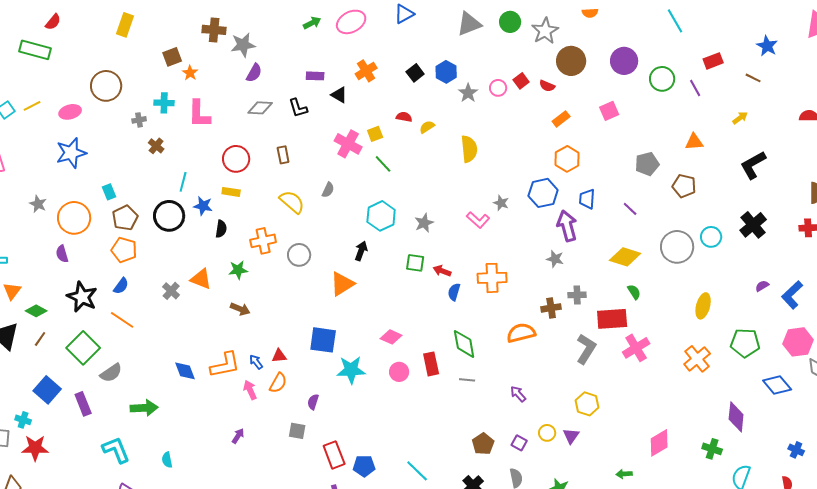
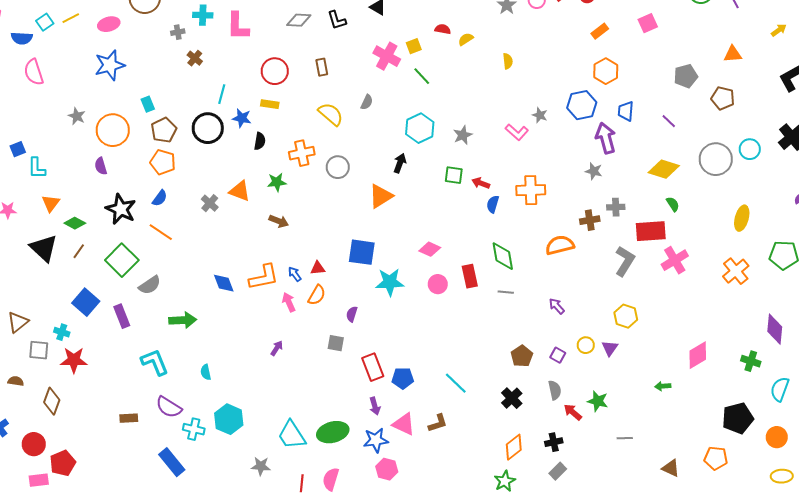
yellow semicircle: (469, 149) -> (508, 61), size x0.6

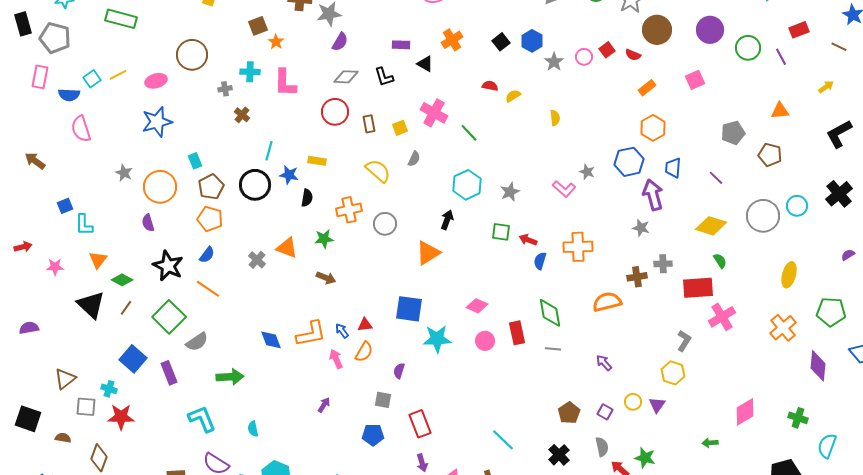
yellow square: (414, 46) -> (400, 128), moved
red circle: (275, 71) -> (335, 112), moved
gray L-shape: (625, 261) -> (684, 341), moved, size x0.7
purple diamond: (775, 329) -> (818, 366), moved
blue pentagon: (403, 378) -> (373, 435), moved

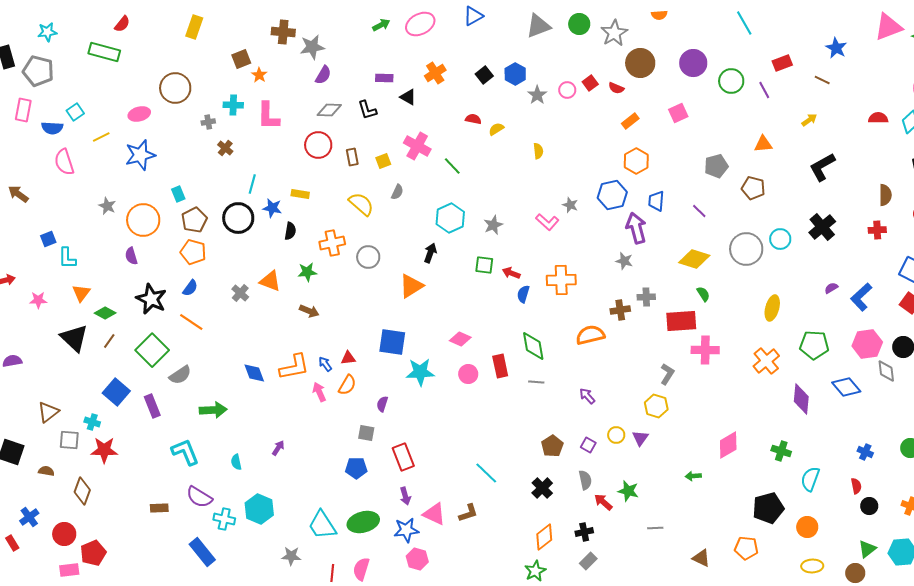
yellow line: (118, 75) -> (101, 137), moved
pink cross: (722, 317) -> (705, 350), turned 32
purple arrow: (324, 405) -> (278, 448), moved

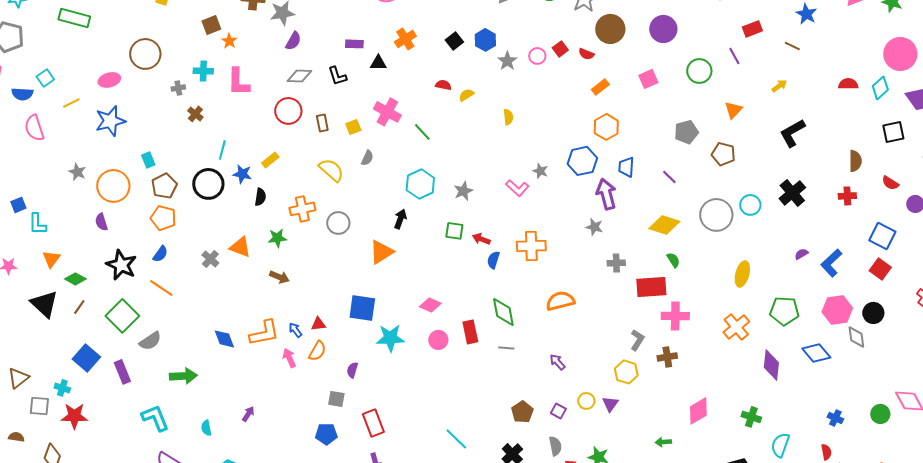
green circle: (731, 81) -> (699, 71), moved
black triangle: (408, 97) -> (378, 63), turned -30
orange triangle: (763, 144) -> (733, 110), turned -42
yellow rectangle: (300, 194) -> (270, 160), turned -48
brown cross: (620, 310) -> (667, 357), moved

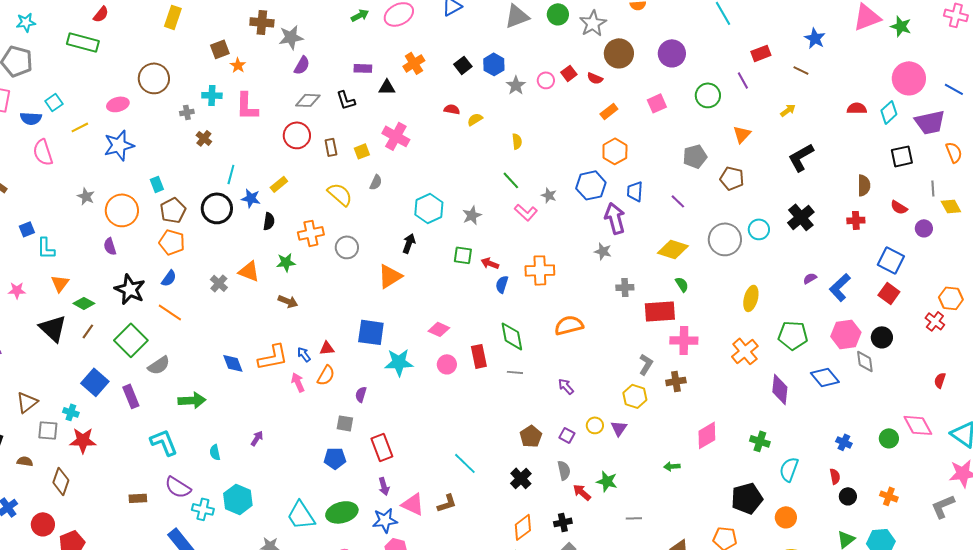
green line: (422, 132) -> (511, 180), moved

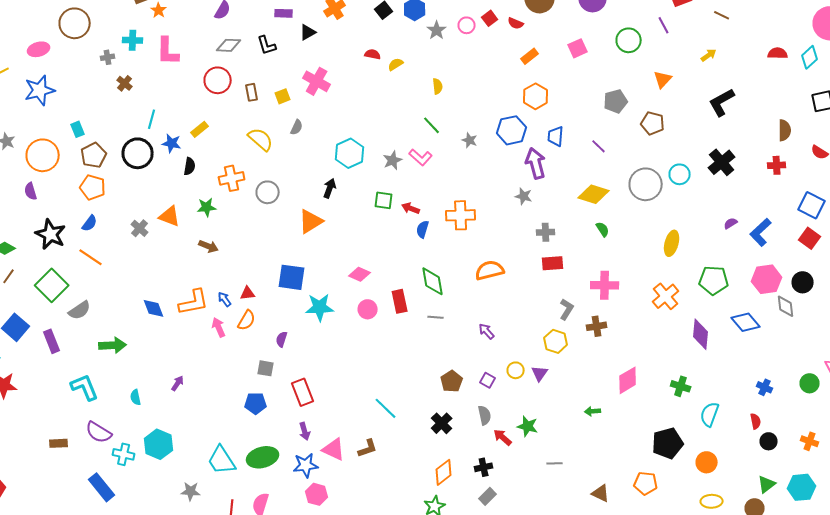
black triangle: (387, 87) -> (308, 32), turned -30
pink L-shape: (526, 212) -> (421, 157), moved
red rectangle: (660, 311) -> (553, 263), moved, size x0.7

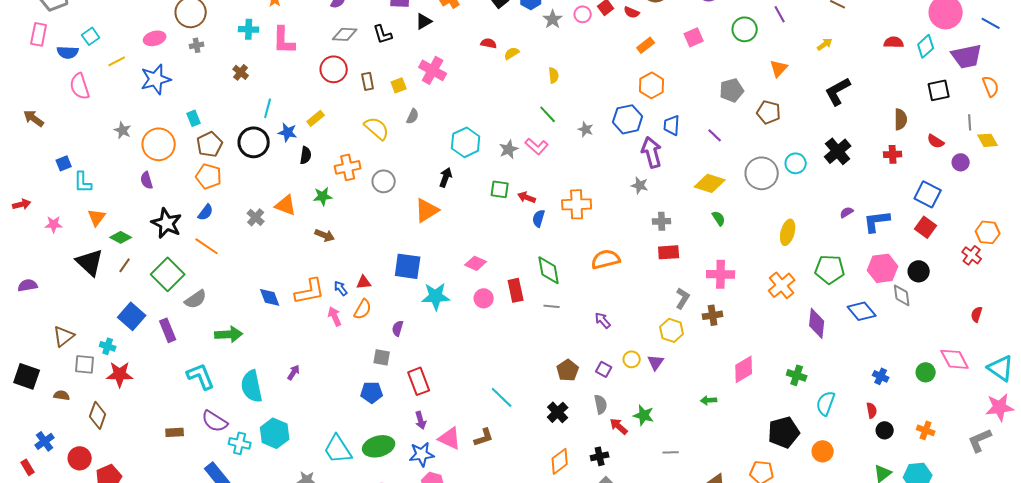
gray cross: (108, 57) -> (197, 45), moved
blue L-shape: (761, 232) -> (877, 221), turned 36
cyan semicircle: (136, 397) -> (252, 386), size x2.0

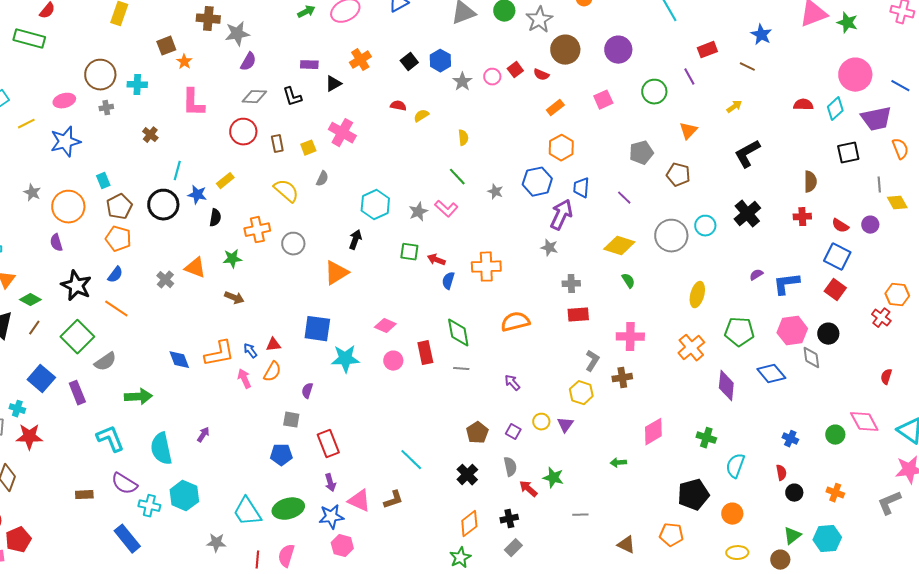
cyan cross: (249, 29) -> (137, 85), moved
red semicircle: (936, 141) -> (840, 226), moved
purple arrow: (652, 152) -> (561, 215), turned 40

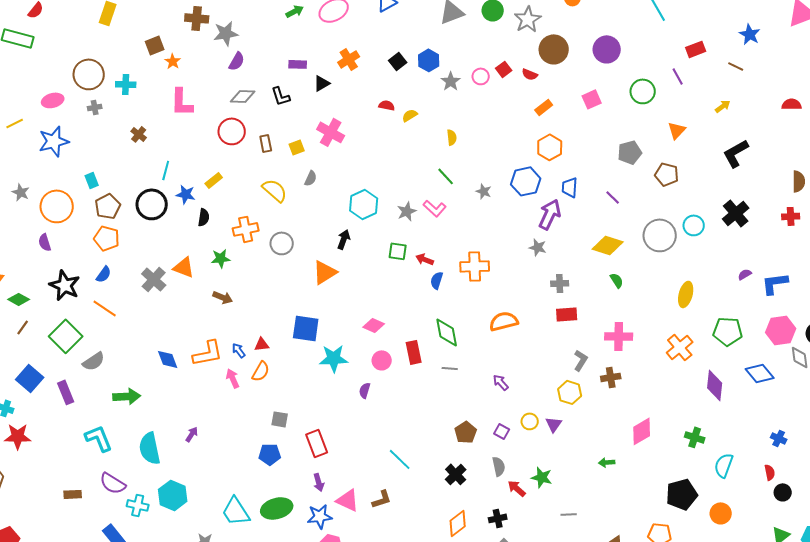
gray cross: (165, 280) -> (154, 279), size x1.4
purple semicircle: (307, 391) -> (365, 390), moved

